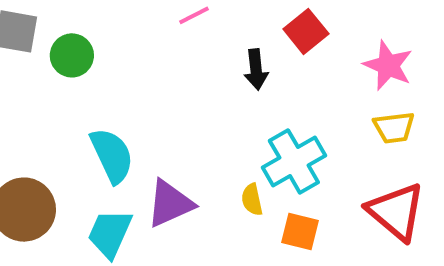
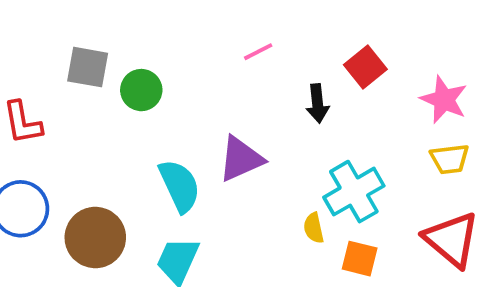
purple triangle: (170, 204) -> (241, 159), moved

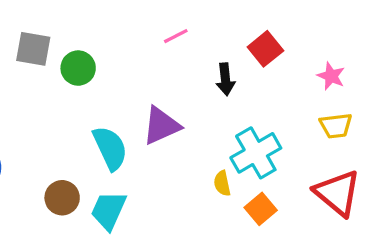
pink star: (444, 100) -> (331, 76), size x0.7
brown circle: (95, 238) -> (62, 198), moved, size x0.7
orange square: (360, 259) -> (261, 209), turned 36

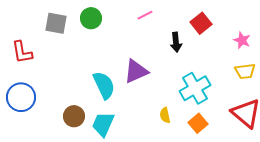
green circle: (78, 68) -> (91, 18), moved
yellow semicircle: (222, 183) -> (165, 115), moved

